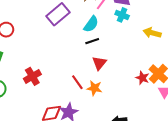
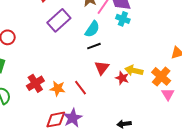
yellow arrow: (152, 33) -> (134, 71), moved
red star: (142, 78) -> (122, 78), moved
orange star: (94, 88) -> (58, 88), moved

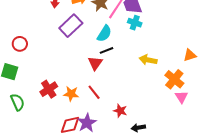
red triangle: (102, 68) -> (95, 63), moved
yellow arrow: (134, 71) -> (148, 60), moved
red star: (122, 78) -> (120, 111), moved

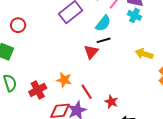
red cross: (49, 89) -> (38, 90), moved
red line: (94, 92) -> (87, 92), moved

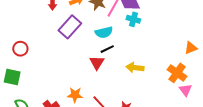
cyan semicircle: (103, 23) -> (104, 32), turned 48
yellow arrow: (144, 54) -> (135, 68), moved

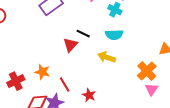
cyan semicircle: (104, 32) -> (114, 35), moved
black line: (107, 49) -> (83, 34), turned 40

